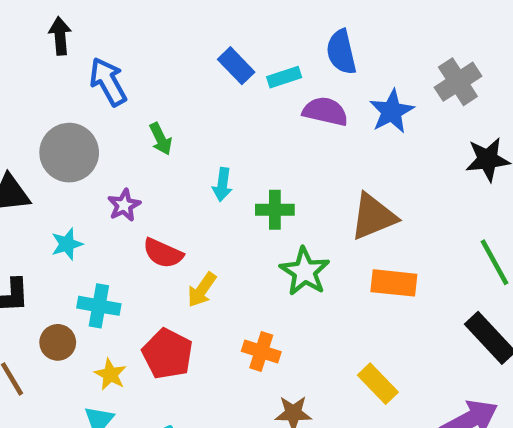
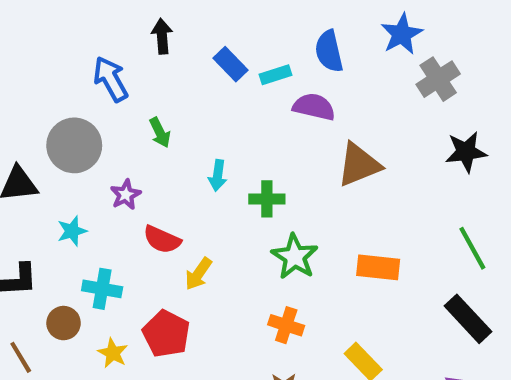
black arrow: (60, 36) -> (162, 36), moved
blue star: (392, 111) -> (402, 34), moved
brown triangle: (373, 217) -> (359, 165), moved
orange cross: (261, 352) -> (286, 325), moved

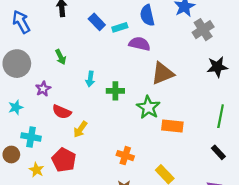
blue arrow: (111, 79) -> (21, 22), moved
green line: (472, 248) -> (221, 116), turned 40
green star: (295, 257) -> (148, 107), moved
black rectangle: (468, 319) -> (218, 152), size x0.6

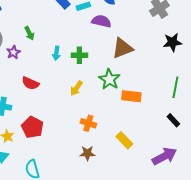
purple star: (43, 89) -> (13, 52), moved
green cross: (115, 91) -> (79, 55), moved
yellow arrow: (80, 129) -> (76, 88), moved

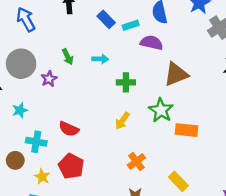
cyan arrow: (56, 53) -> (100, 59), moved, turned -96
red semicircle: (30, 83) -> (69, 129), moved
orange cross: (88, 123) -> (136, 162), turned 35

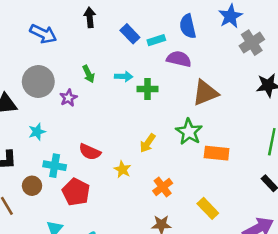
blue arrow: (26, 19) -> (43, 34), turned 145
green cross: (126, 82) -> (148, 89), moved
red pentagon: (71, 166) -> (76, 192), moved
yellow star: (42, 177) -> (122, 169), moved

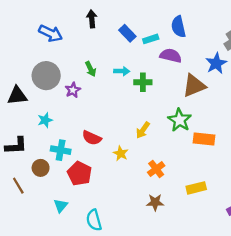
blue star: (230, 16) -> (216, 63), moved
yellow rectangle: (208, 208) -> (196, 188), turned -60

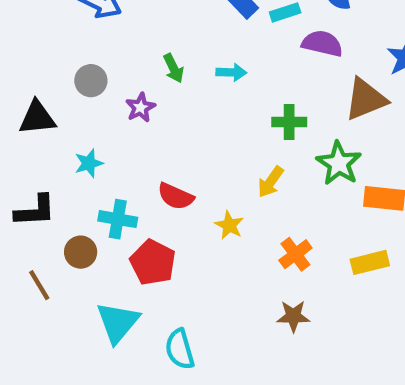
gray circle: (46, 76) -> (91, 81), size x0.6
green cross: (143, 82) -> (289, 122), moved
yellow rectangle: (196, 188) -> (370, 262), moved
cyan triangle: (61, 206) -> (118, 322), size x1.6

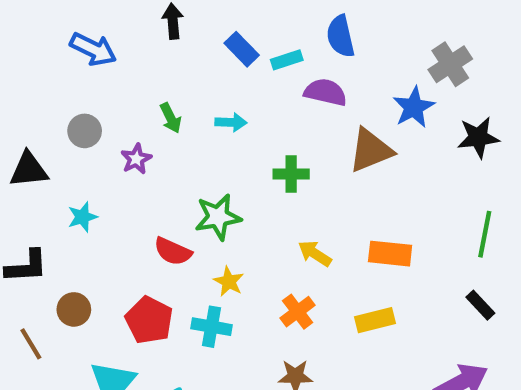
green star: (339, 163) -> (218, 217), moved, turned 30
yellow arrow: (271, 182) -> (315, 254), moved, turned 88
cyan cross: (118, 219) -> (212, 327), moved

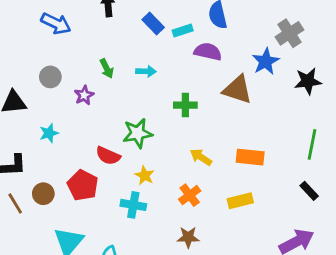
brown triangle: (371, 150) -> (237, 90), turned 40
red pentagon: (149, 320) -> (83, 185), moved
brown line: (31, 344) -> (15, 204), moved

